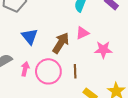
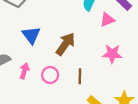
pink triangle: (82, 33) -> (107, 20), moved
pink circle: (48, 71) -> (50, 75), size x0.6

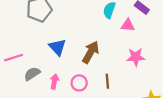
pink triangle: (107, 20) -> (128, 25), turned 32

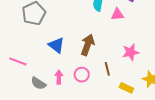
pink star: (136, 57) -> (131, 52), moved
pink line: (14, 58) -> (18, 61), turned 48
gray semicircle: (32, 74) -> (38, 83), moved, turned -105

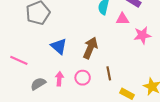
pink star: (131, 52) -> (142, 35), moved
gray semicircle: (38, 83) -> (38, 84), turned 112

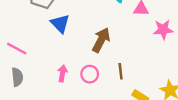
blue triangle: (59, 46) -> (60, 24), moved
gray semicircle: (38, 84) -> (17, 77), moved, turned 112

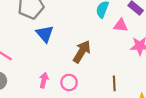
brown line: (121, 71) -> (114, 83), moved

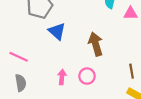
brown arrow: (82, 52) -> (96, 44), turned -40

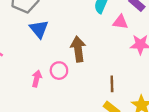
pink circle: (87, 76) -> (59, 71), moved

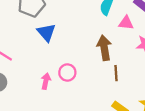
brown arrow: (78, 49) -> (104, 48), moved
brown line: (112, 84) -> (116, 73), moved

